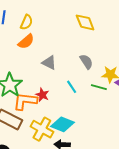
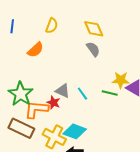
yellow semicircle: (27, 22) -> (52, 26), moved
gray semicircle: (86, 62) -> (93, 49), moved
gray triangle: (49, 63) -> (63, 91), moved

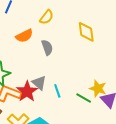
gray semicircle: (93, 49) -> (47, 47), moved
red star: (54, 103) -> (27, 91), size x1.5

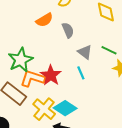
gray triangle: (39, 83) -> (85, 52), moved
green line: (84, 98) -> (109, 50), moved

